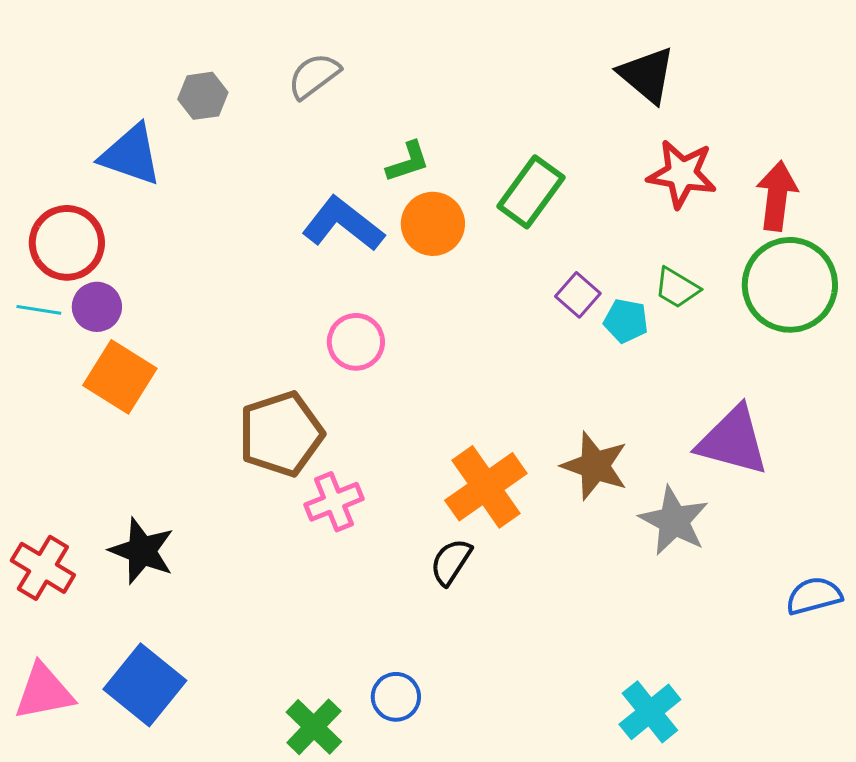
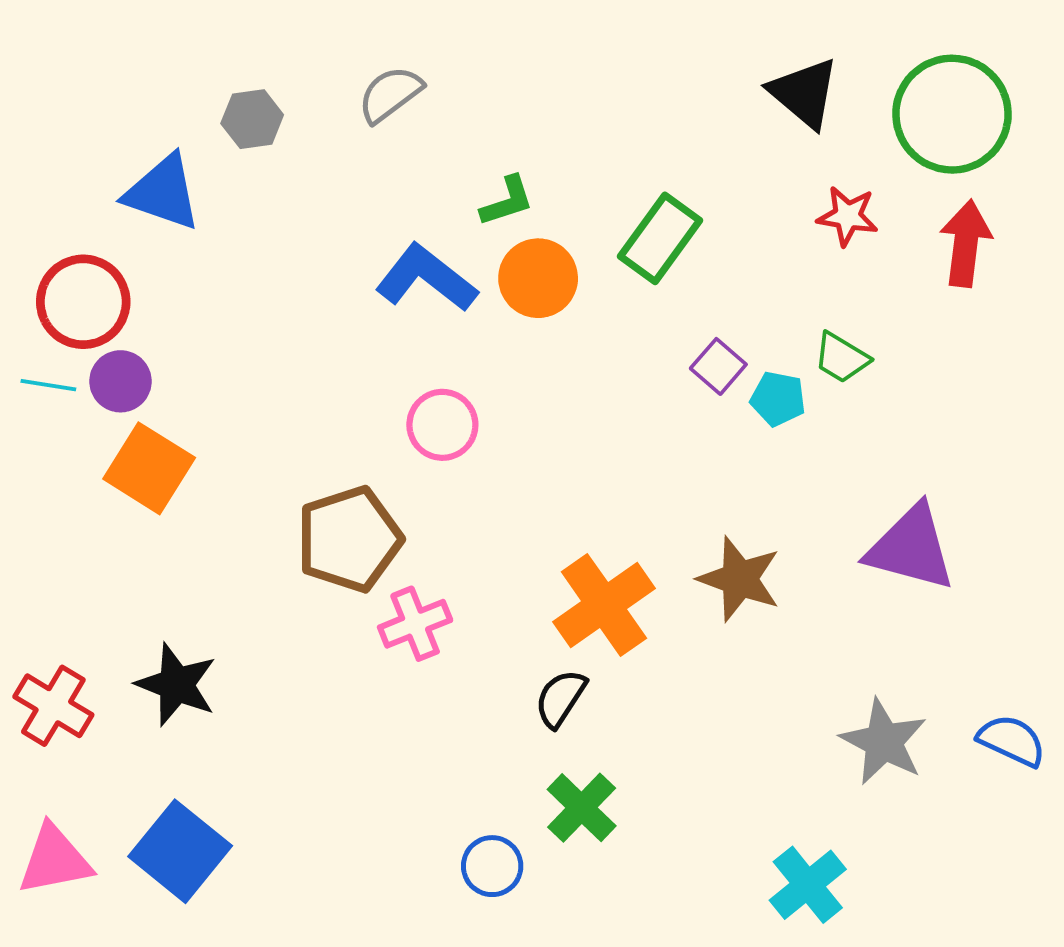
red star: (682, 174) -> (848, 216), size x0.7
green circle: (790, 285) -> (952, 114), moved
gray star: (674, 521) -> (884, 742), moved
blue semicircle: (814, 596) -> (1012, 741), turned 40
green cross: (314, 727) -> (582, 808), moved

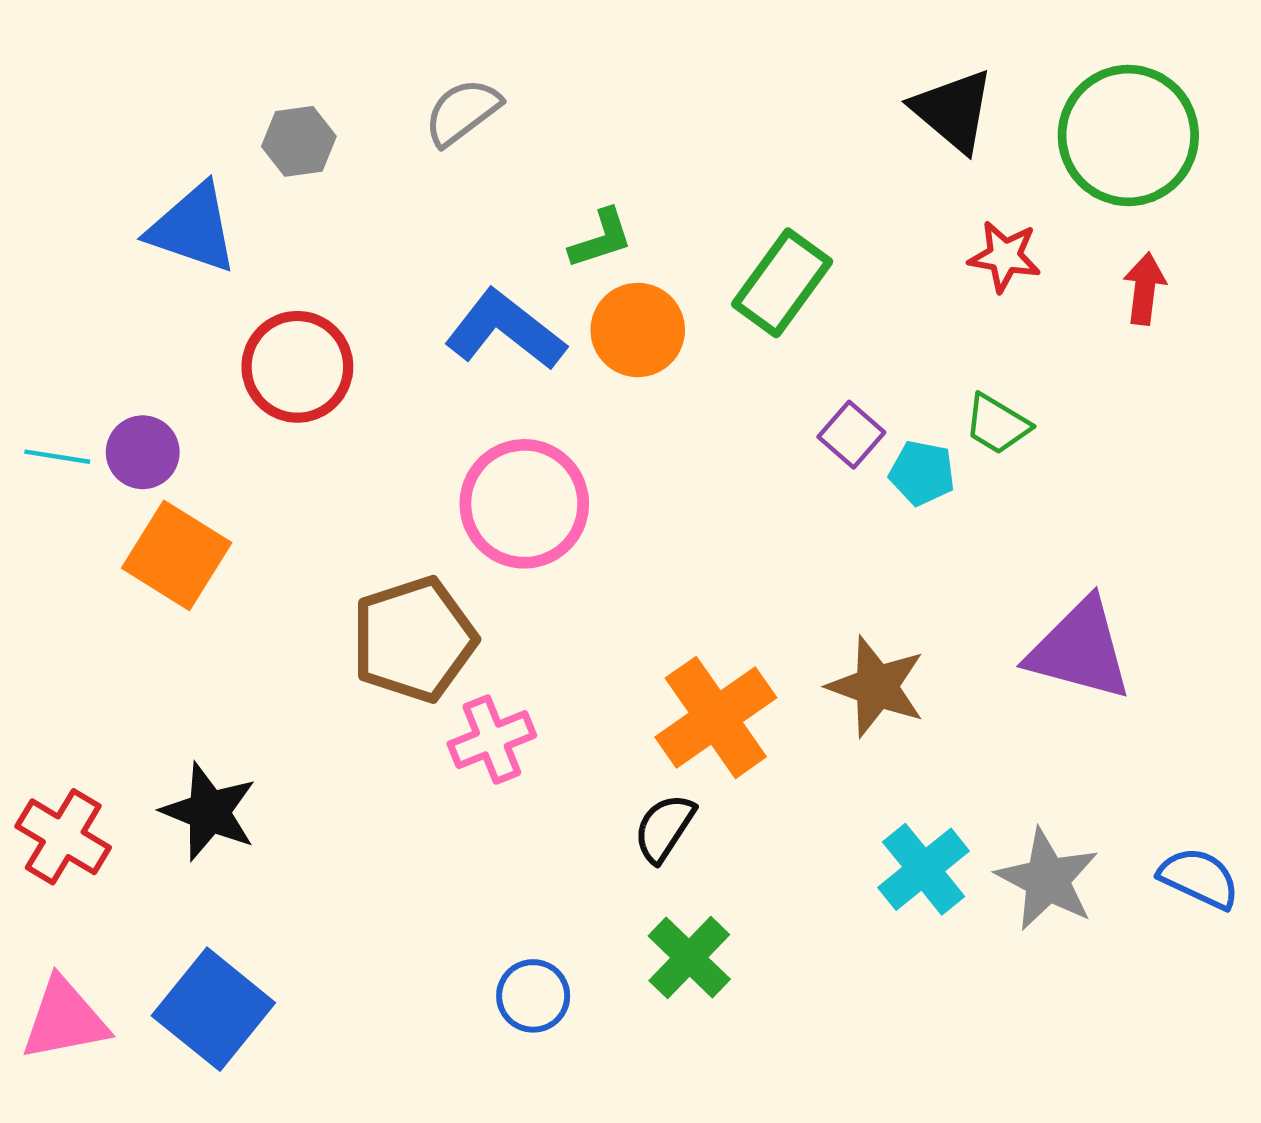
red arrow: (966, 243) -> (1145, 289), size x0.7
red circle: (83, 302) -> (297, 367), moved
pink circle: (442, 425) -> (524, 504), size x1.5
blue circle: (492, 866) -> (533, 996), moved
cyan cross: (808, 885) -> (924, 869), moved

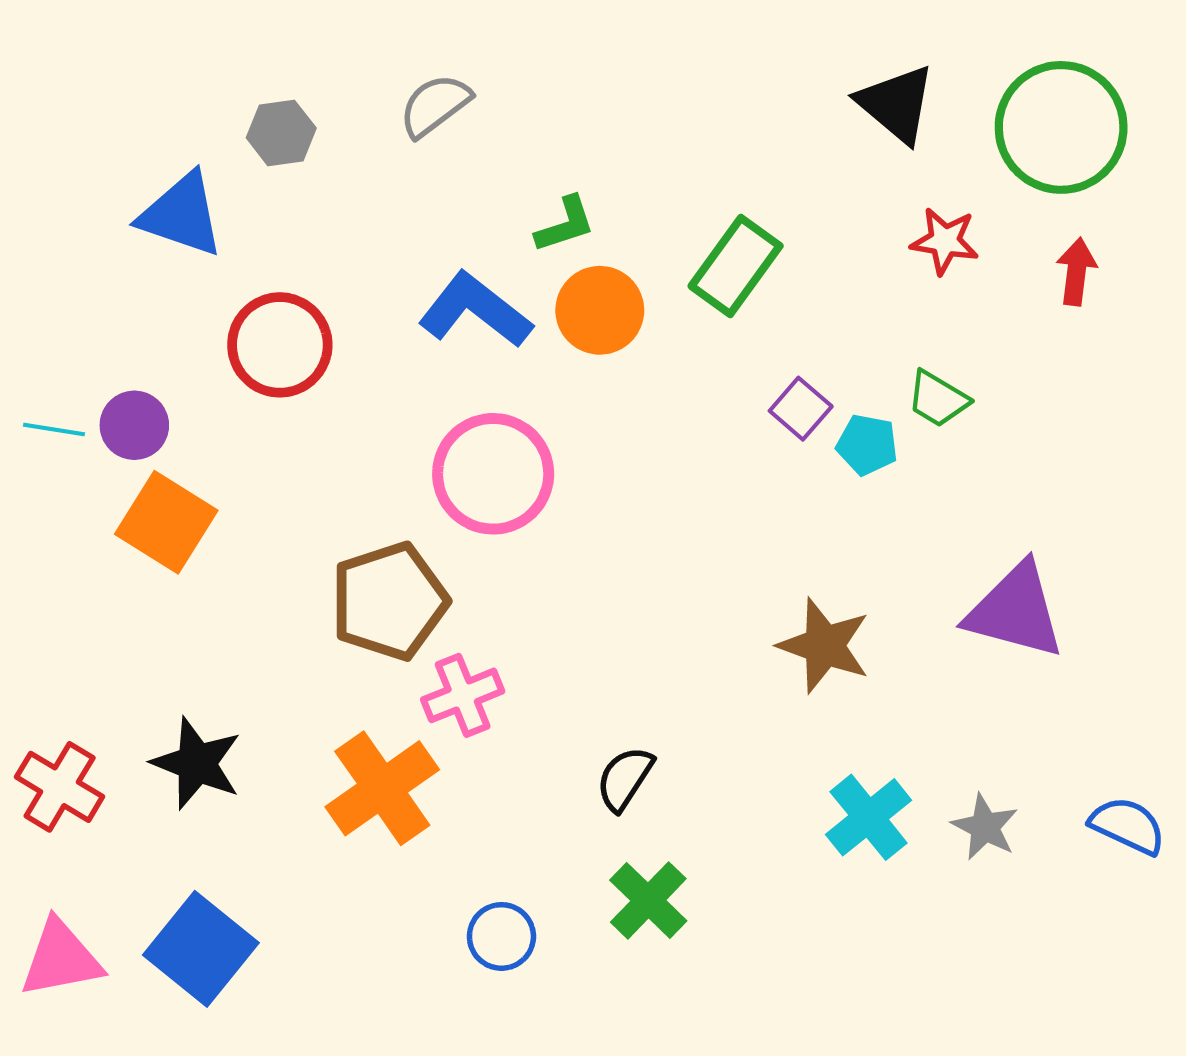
orange cross: (716, 717) -> (382, 788), moved
gray star: (1047, 880) -> (985, 827), size x0.7

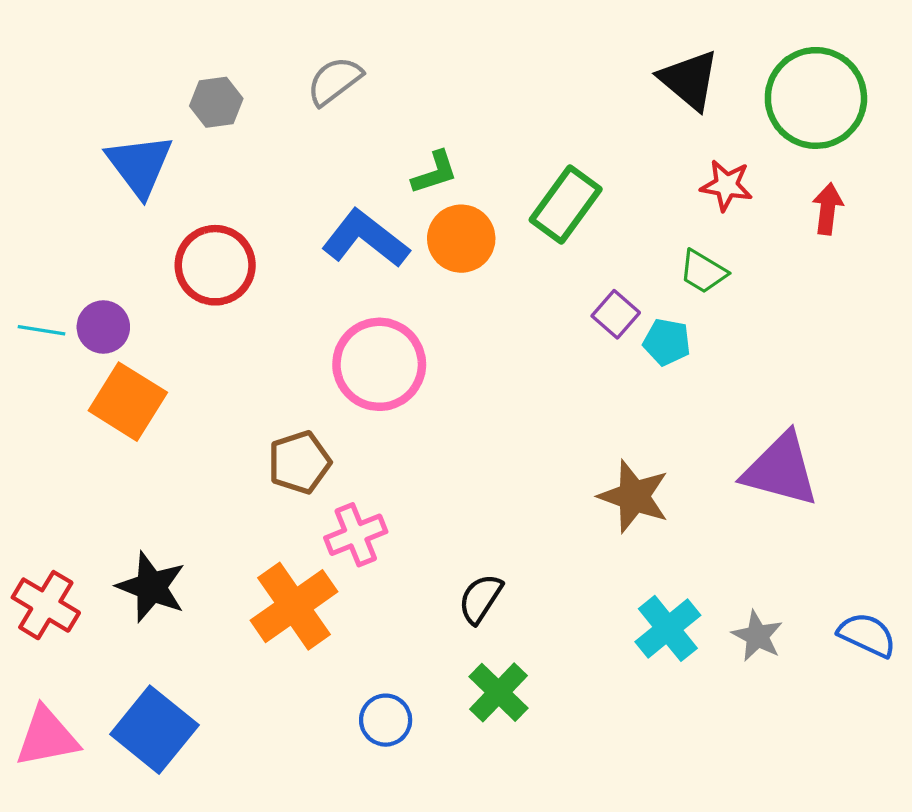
blue triangle: (181, 215) -> (140, 165), turned 34
green trapezoid: (938, 399) -> (703, 272), moved
brown pentagon: (389, 601) -> (299, 462), size x0.7

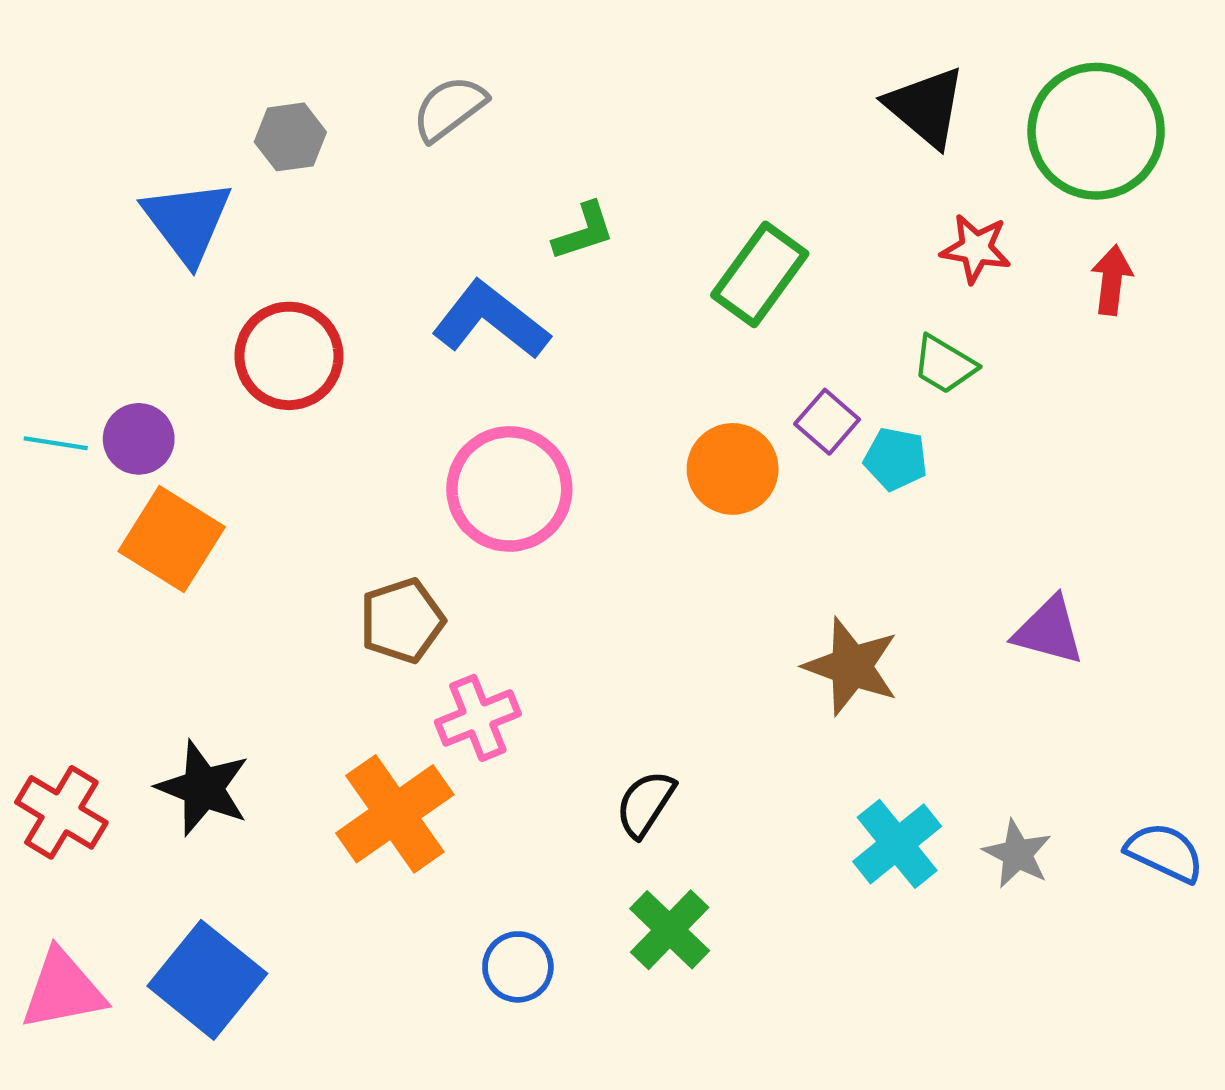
orange circle: (461, 239) -> (733, 469), moved
purple triangle: (781, 470) -> (1049, 631), size x0.7

